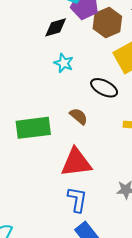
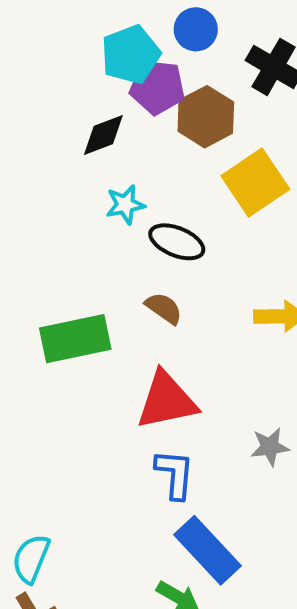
cyan star: (64, 63) -> (125, 205), turned -30
black ellipse: (104, 88) -> (177, 242), moved

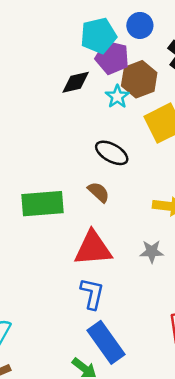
cyan star: (125, 205) -> (117, 97), moved, turned -30
gray star: (270, 447) -> (152, 252), moved

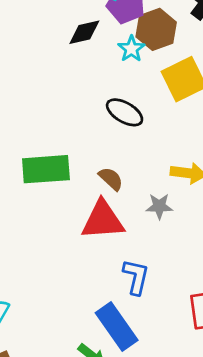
brown semicircle: (99, 192) -> (111, 179), moved
gray star: (152, 252) -> (159, 206), moved
blue L-shape: (92, 294) -> (136, 277), moved

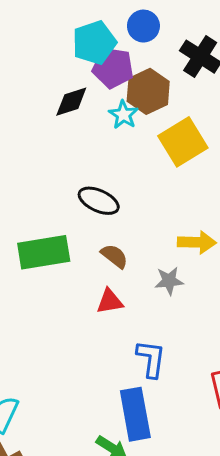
black ellipse: (125, 112) -> (99, 201), moved
red triangle: (103, 220) -> (110, 301), size x0.6
blue rectangle: (117, 327) -> (135, 414), turned 30

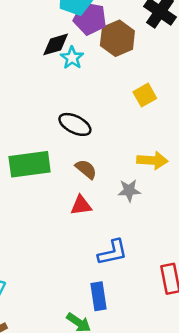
cyan star: (123, 115) -> (72, 58), moved
yellow square: (183, 142) -> (145, 95), moved, size x0.6
blue L-shape: (151, 359) -> (113, 252), turned 68
blue rectangle: (135, 414) -> (99, 296), size x0.7

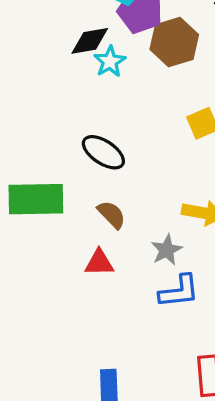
gray star: (129, 190) -> (167, 250), turned -30
blue L-shape: (113, 252) -> (179, 291), moved

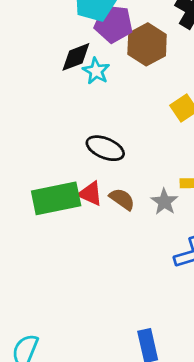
gray star: (167, 250) -> (164, 202), moved
red triangle: (99, 263) -> (90, 194), moved, turned 36

